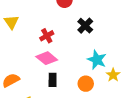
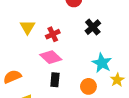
yellow triangle: (11, 22) -> (27, 27), moved

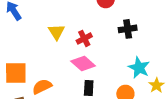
black cross: (93, 27) -> (128, 29), turned 35

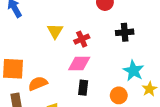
pink diamond: (83, 64) -> (79, 63), turned -45

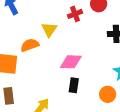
red cross: (82, 39) -> (75, 14), moved
orange semicircle: (38, 83) -> (30, 45), moved

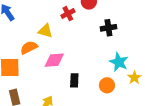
yellow triangle: (49, 29) -> (45, 31), turned -42
pink diamond: (71, 62) -> (54, 60), moved

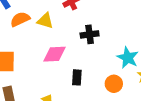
black cross: (108, 28) -> (90, 34), moved
orange semicircle: (29, 48) -> (20, 19), moved

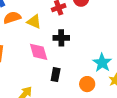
black cross: (90, 34) -> (61, 38), moved
pink diamond: (55, 54) -> (39, 52), turned 70

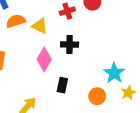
pink diamond: (39, 52) -> (44, 59), turned 45

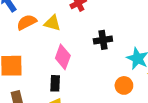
black cross: (70, 45) -> (103, 40), moved
black rectangle: (62, 85) -> (55, 83), moved

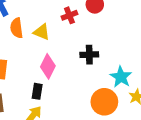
orange semicircle: (27, 22) -> (17, 28), turned -78
orange circle: (124, 85) -> (104, 102), size x1.5

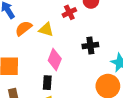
orange semicircle: (17, 28) -> (24, 28), turned 66

